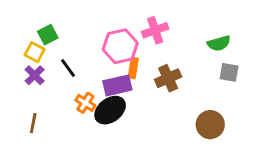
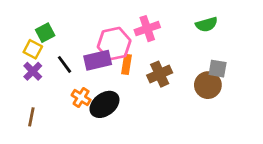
green semicircle: (219, 43) -> (207, 24), moved
purple rectangle: (117, 85) -> (98, 60), moved
brown circle: (210, 125) -> (208, 85), moved

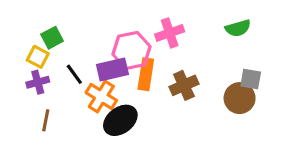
orange rectangle: (127, 64) -> (146, 74), size x1.4
purple cross: (33, 71) -> (38, 82), turned 30
orange cross: (81, 97) -> (101, 96), moved, size x1.4
brown line: (31, 117) -> (46, 120), moved

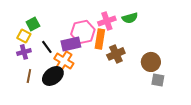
green semicircle: (238, 28) -> (130, 18), moved
orange rectangle: (146, 74) -> (100, 39), moved
gray square: (251, 79) -> (158, 80), moved
black ellipse: (120, 120) -> (53, 76), moved

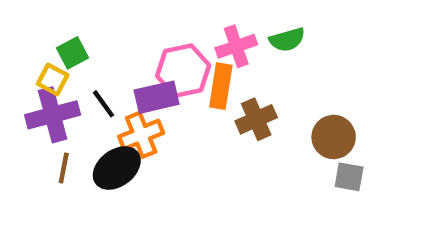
purple cross: (24, 52) -> (53, 115), size x1.6
orange cross: (64, 61) -> (141, 135), turned 36

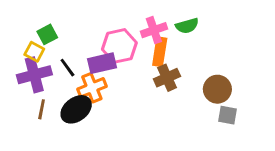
orange rectangle: (221, 86) -> (160, 52), moved

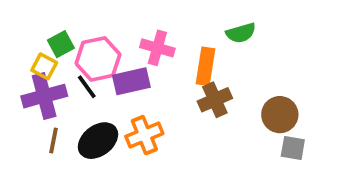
pink cross: (154, 30) -> (157, 48), moved, turned 35
pink hexagon: (119, 46) -> (98, 59), moved
orange cross: (92, 88) -> (144, 135), moved

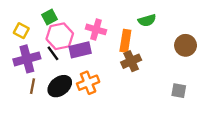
green square: (61, 44) -> (50, 17), moved
yellow square: (44, 66) -> (21, 31), moved
brown circle: (280, 115) -> (186, 45), moved

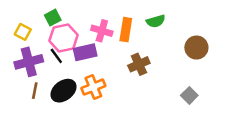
orange rectangle: (125, 41) -> (126, 30), moved
gray square: (179, 91) -> (189, 95), turned 35

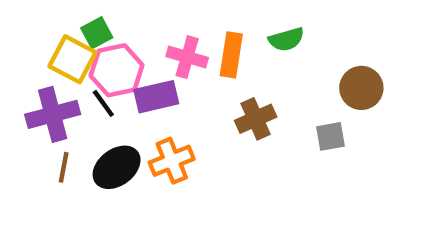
yellow square: (23, 32) -> (72, 59), moved, size x1.5
gray square: (189, 95) -> (331, 136), moved, turned 35

